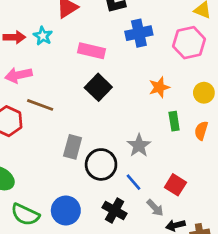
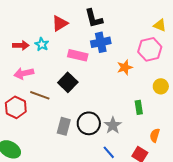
blue cross: (139, 33) -> (101, 42), moved
black square: (98, 87) -> (68, 82), moved
orange star: (159, 87) -> (125, 67), moved
orange semicircle: (201, 131) -> (155, 135), moved
black circle: (101, 164) -> (89, 123), moved

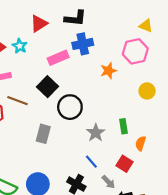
black L-shape: (94, 18) -> (75, 18), turned -70
pink rectangle: (78, 55) -> (58, 58), turned -36
green rectangle: (139, 107) -> (123, 126), moved
black circle: (89, 123) -> (70, 107), moved

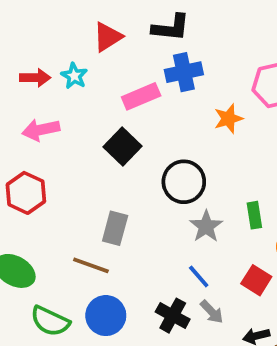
brown line: (18, 101) -> (91, 265), moved
black circle: (70, 107) -> (184, 182), moved
gray arrow: (108, 182) -> (212, 312), moved

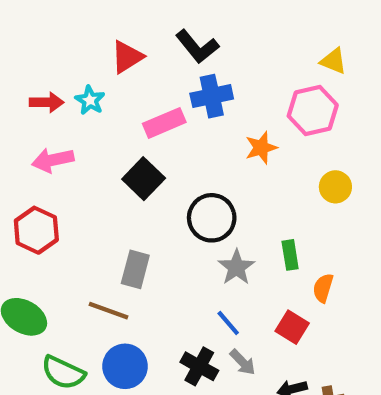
black L-shape: (171, 28) -> (197, 47), turned 45

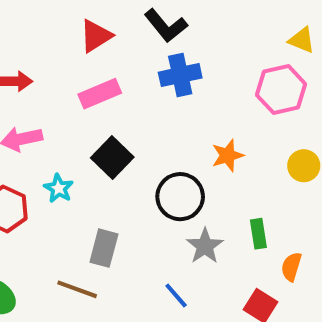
cyan star: (90, 100) -> (59, 188), moved
pink rectangle: (164, 123) -> (100, 94), moved
orange star: (261, 148) -> (228, 155), moved
blue line: (228, 323) -> (176, 295), moved

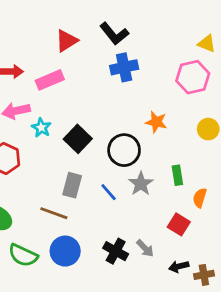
pink rectangle: (100, 94) -> (50, 80), moved
orange star: (228, 155) -> (156, 122), turned 30
black square: (112, 157) -> (78, 139), moved
cyan star: (59, 188) -> (41, 128), moved
blue line: (176, 295) -> (109, 192), moved

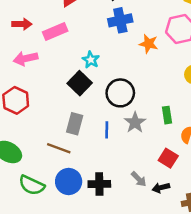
orange star: (156, 122) -> (149, 44), moved
cyan star: (41, 128) -> (91, 60), moved
blue line: (109, 192) -> (107, 130), turned 42
black cross: (116, 251) -> (99, 184), moved, turned -30
black arrow: (179, 266) -> (161, 188), moved

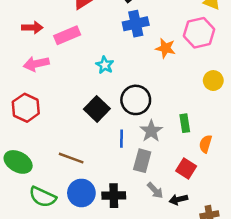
black square: (80, 83) -> (97, 109), moved
gray rectangle: (75, 124) -> (142, 161), moved

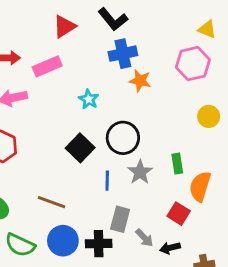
orange star: (165, 48) -> (140, 81), moved
orange semicircle: (206, 144) -> (200, 186), size x1.5
gray rectangle: (142, 161) -> (120, 219), moved

